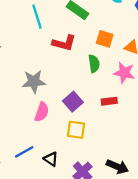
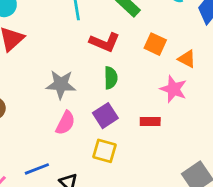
green semicircle: (94, 64) -> (111, 78), moved

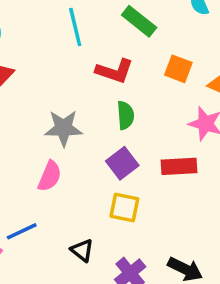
red rectangle: (150, 121) -> (179, 166), size x1.4
pink semicircle: (65, 123) -> (50, 176), moved
blue line: (37, 169) -> (22, 231), moved

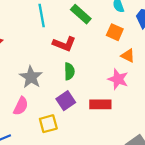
orange square: (178, 69) -> (115, 32), moved
gray star: (64, 128) -> (31, 77), turned 30
yellow square: (124, 208) -> (48, 124), moved, turned -30

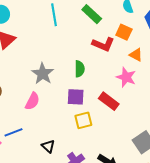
red L-shape: (64, 44) -> (103, 44), moved
purple square: (66, 101) -> (76, 97), turned 36
red rectangle: (100, 104) -> (109, 101), turned 36
yellow square: (48, 124) -> (83, 120), moved

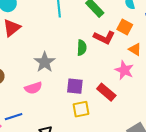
green semicircle: (80, 69) -> (82, 48), moved
pink semicircle: (32, 101) -> (33, 88), turned 42

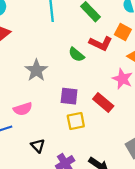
green semicircle: (82, 48) -> (76, 55), turned 126
pink semicircle: (33, 88) -> (23, 109), moved

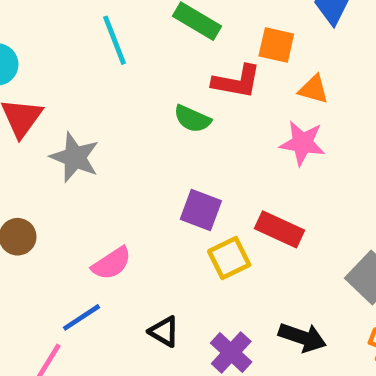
gray star: (36, 70) -> (75, 157), moved
purple square: (69, 96) -> (201, 210), turned 30
red rectangle: (103, 103) -> (280, 229), moved

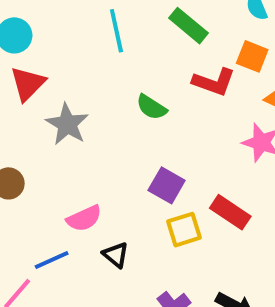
green semicircle: (192, 119) -> (151, 107), moved
black triangle: (164, 331) -> (116, 255), moved

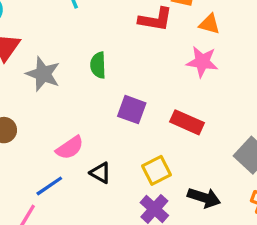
green semicircle: (151, 107) -> (98, 65), moved, turned 65
yellow square: (184, 230) -> (156, 170), moved

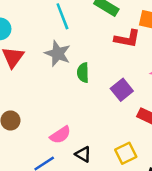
gray star: (43, 74) -> (58, 53), moved
purple square: (132, 110) -> (122, 90), moved, turned 30

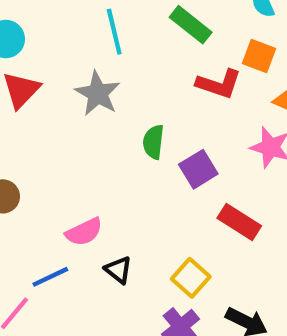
green semicircle: (83, 73) -> (153, 142), moved
yellow square: (126, 153) -> (191, 278), turned -30

